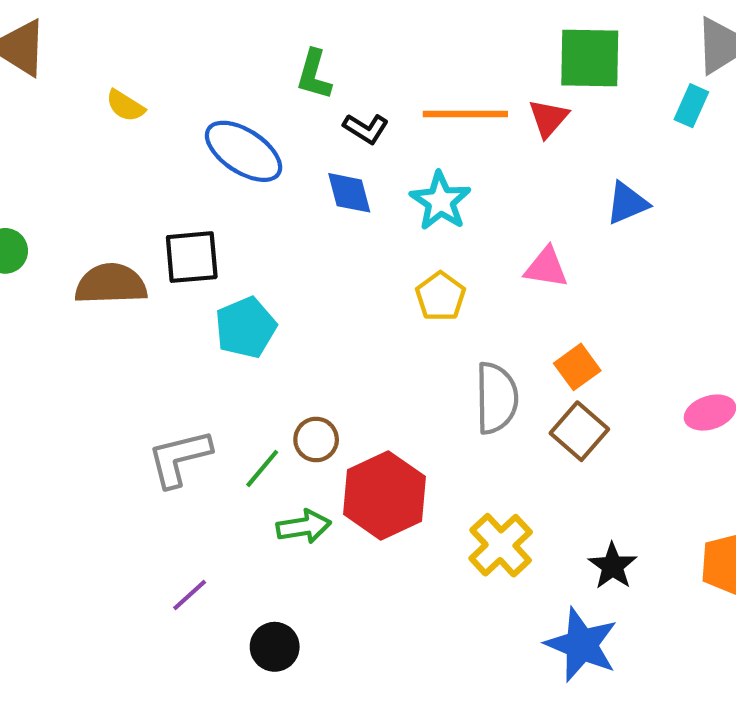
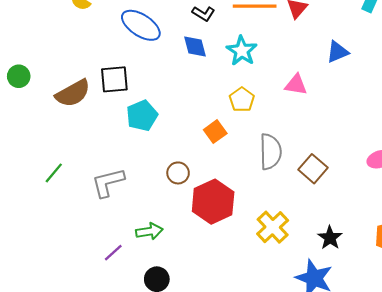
brown semicircle: (111, 284) -> (73, 93), turned 153
orange square: (577, 367) -> (215, 132), moved
green line: (262, 469) -> (54, 173), moved
green arrow: (304, 527) -> (149, 231), moved

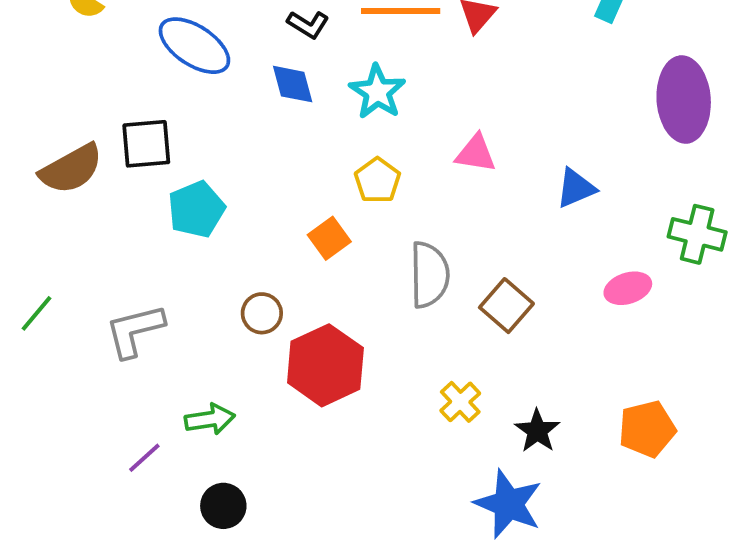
blue triangle: (337, 52) -> (576, 188), moved
yellow cross: (273, 227) -> (460, 402), moved, size x0.7

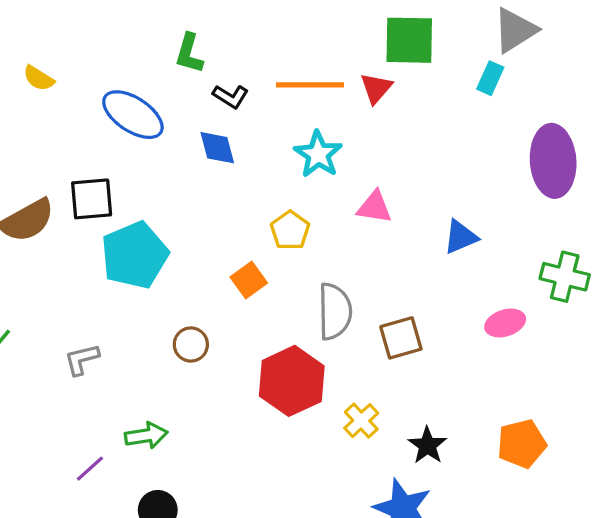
cyan star: (377, 92) -> (318, 154), moved
cyan pentagon: (196, 209) -> (135, 255), size x1.4
brown square: (506, 306) -> (401, 338), turned 33
gray L-shape: (135, 331) -> (82, 359), size x0.7
red hexagon: (325, 365) -> (292, 381), moved

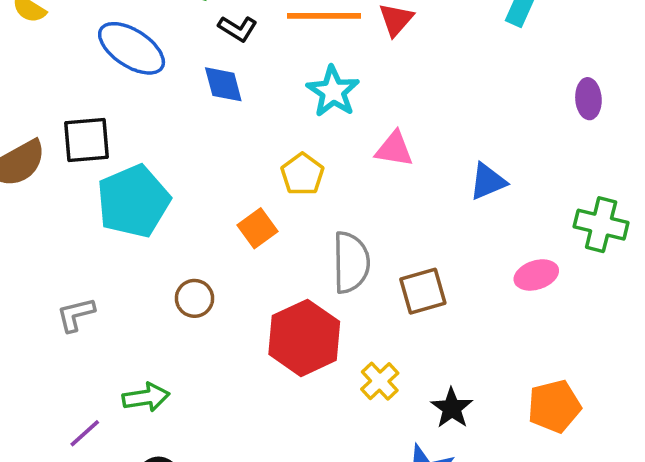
purple ellipse: (553, 161) -> (588, 99), size x0.5

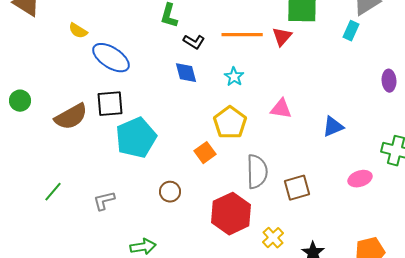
blue ellipse: (132, 48) -> (111, 58), moved
cyan star: (333, 91) -> (234, 77), moved, size x0.7
yellow pentagon: (302, 174) -> (230, 123), size x1.4

